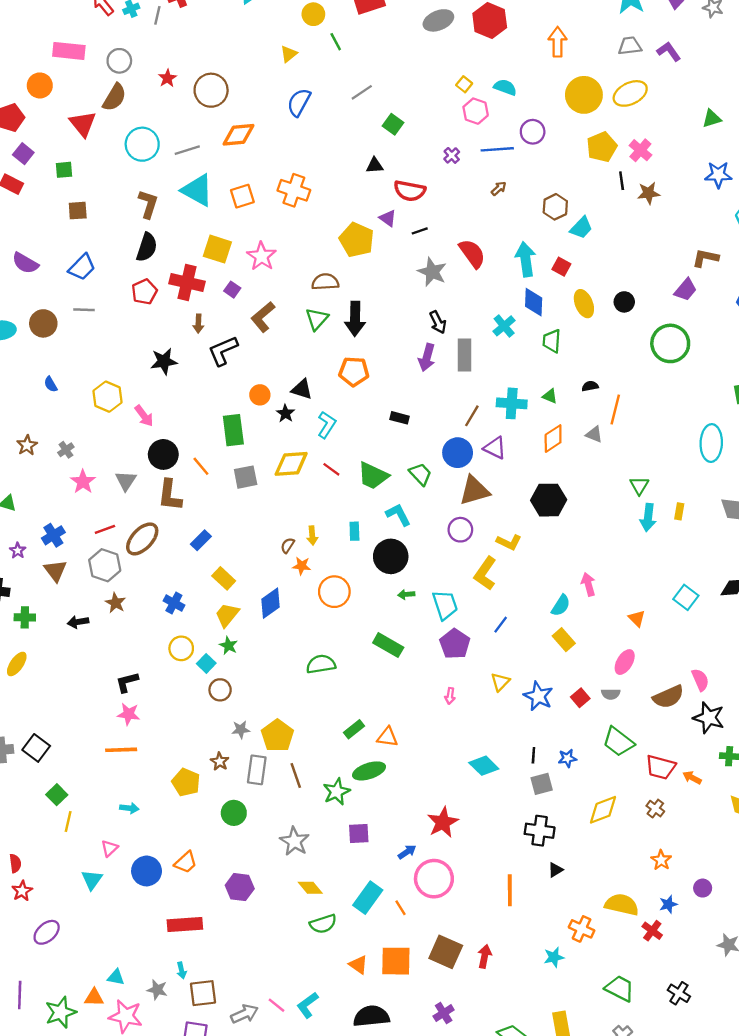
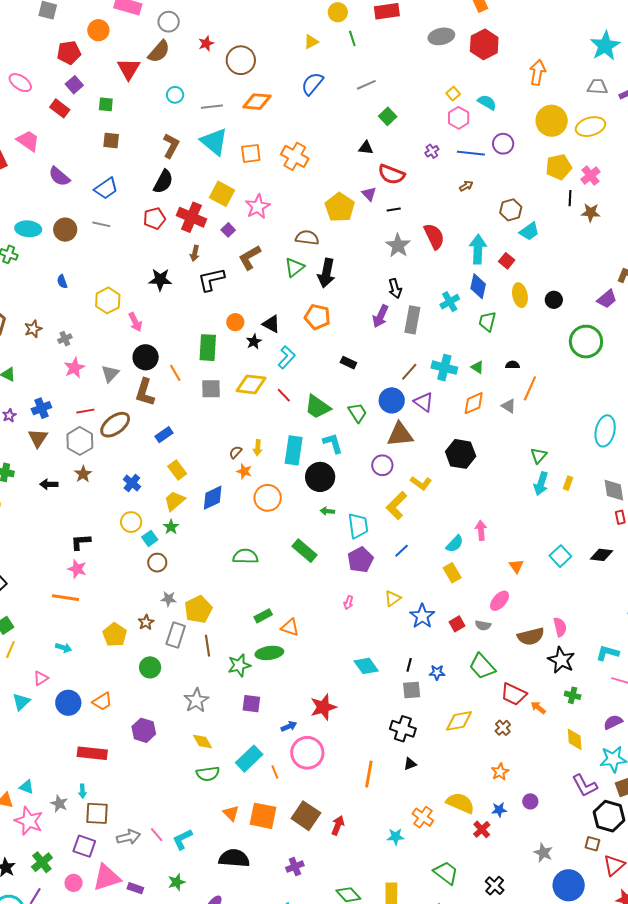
cyan circle: (142, 144) -> (175, 95), size x0.6
cyan rectangle: (354, 531) -> (294, 450), size x1.8

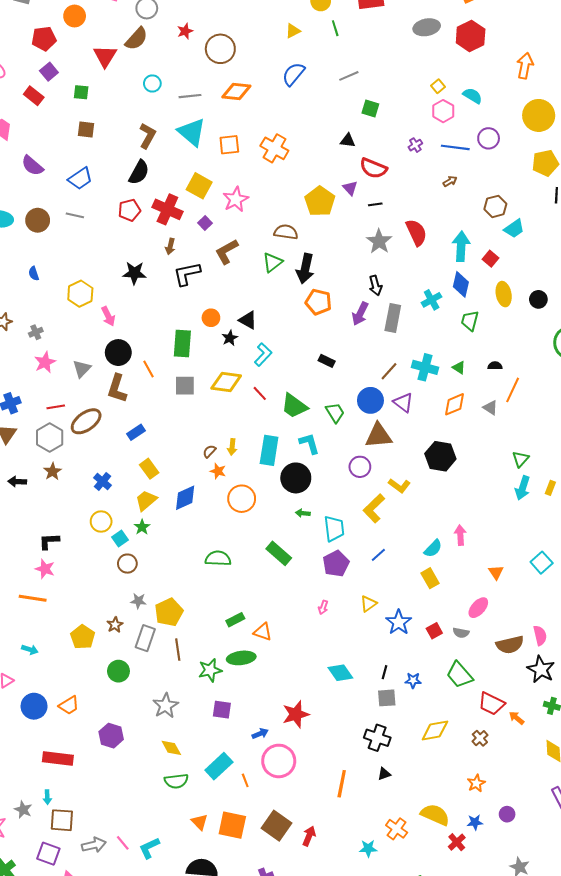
green square: (388, 116) -> (370, 109), turned -30
orange pentagon: (317, 317) -> (318, 302), moved

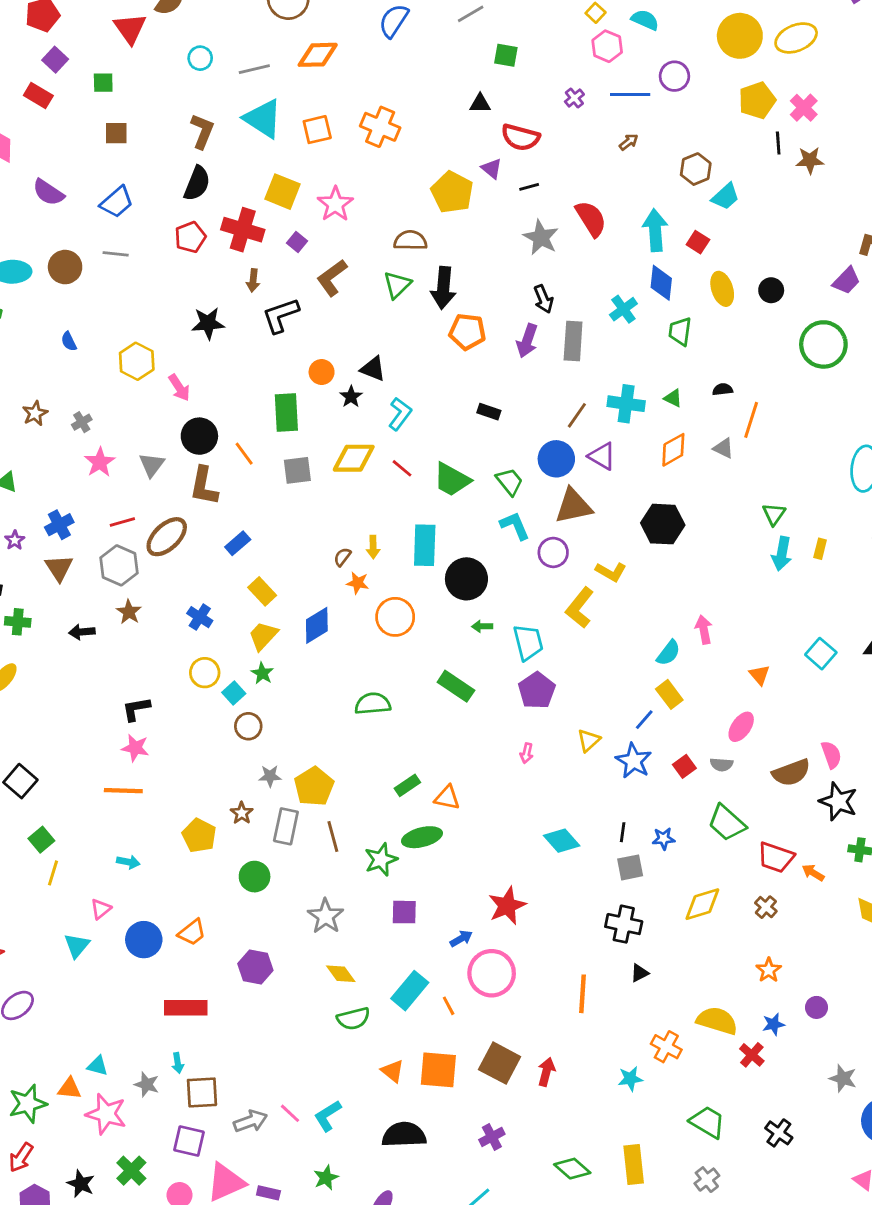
cyan L-shape: (309, 443) -> (515, 526), moved
blue line: (378, 555) -> (644, 720), moved

